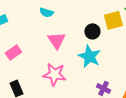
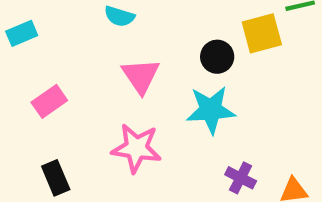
cyan star: (89, 56) -> (211, 110), turned -30

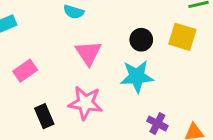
yellow square: (262, 33) -> (182, 37), moved, turned 32
black rectangle: (56, 178) -> (44, 116), moved

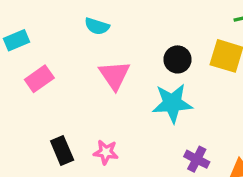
pink rectangle: (25, 71) -> (39, 79), moved
pink star: (85, 103) -> (106, 152), moved, size x0.6

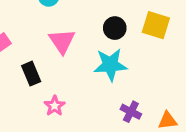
black rectangle: (62, 150) -> (31, 74), moved
pink star: (106, 152) -> (55, 106), turned 30

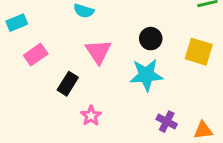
yellow square: (156, 25) -> (199, 52), moved
black rectangle: (31, 74) -> (68, 84), turned 55

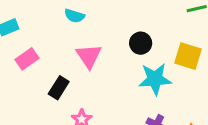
cyan star: (146, 75) -> (155, 79), moved

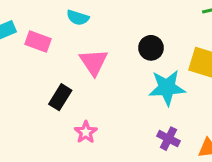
pink rectangle: (27, 59) -> (38, 41), moved, turned 55

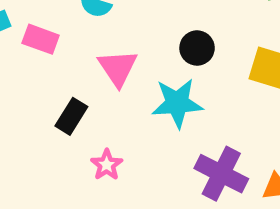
cyan star: (167, 88) -> (177, 103), moved
purple cross: (169, 139) -> (221, 174), size x1.6

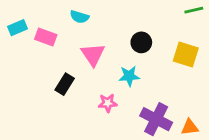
cyan star: (177, 103) -> (129, 76), size x0.7
pink star: (107, 165) -> (108, 103), moved, turned 30

